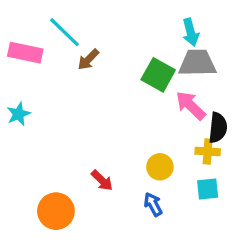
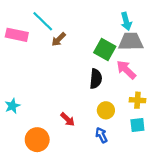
cyan star: (18, 114) -> (12, 106), moved
black semicircle: (218, 128) -> (96, 79), moved

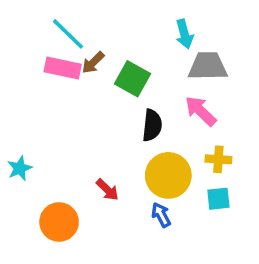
cyan arrow: (126, 21) -> (184, 34), moved
pink rectangle: (17, 35) -> (63, 68), moved
green square: (105, 49) -> (132, 79), moved
yellow circle: (106, 110) -> (168, 175), size x1.6

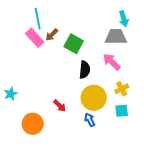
cyan line: (68, 34) -> (38, 19), turned 35
cyan arrow: (184, 34) -> (124, 19), moved
pink rectangle: (63, 68) -> (35, 38), turned 36
yellow cross: (218, 159) -> (122, 89), turned -32

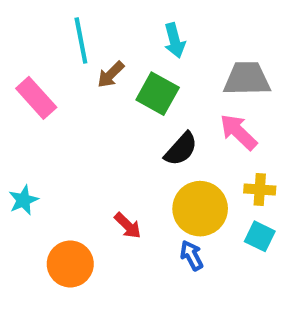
cyan arrow: (124, 19) -> (175, 40), moved
pink rectangle: (35, 38) -> (36, 98), moved
black semicircle: (85, 70) -> (181, 149), turned 36
yellow cross: (122, 89) -> (260, 189), turned 32
cyan square: (122, 111) -> (260, 236), turned 32

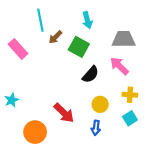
yellow circle: (200, 209) -> (100, 104), size x0.6
red arrow: (128, 226) -> (64, 113), size x1.5
cyan square: (260, 236) -> (130, 118), turned 32
blue arrow: (192, 255) -> (96, 128), turned -144

